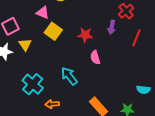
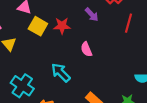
purple arrow: (112, 27) -> (92, 15), moved, turned -48
red star: (85, 35) -> (62, 26), moved

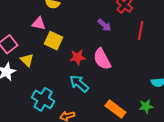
red star: (62, 26) -> (78, 57), moved
pink semicircle: (86, 49) -> (102, 59), size x1.5

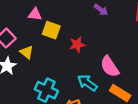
pink semicircle: (102, 59) -> (110, 67), moved
cyan arrow: (79, 84) -> (87, 83), moved

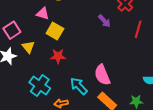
red star: (77, 45) -> (58, 56), moved

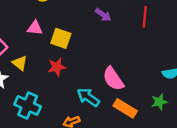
pink triangle: (43, 13) -> (35, 28), moved
yellow square: (55, 31) -> (61, 38), moved
cyan cross: (40, 85) -> (28, 105), moved

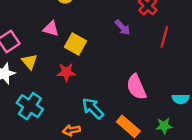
pink semicircle: (113, 79) -> (136, 87), moved

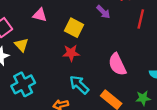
yellow square: (75, 44) -> (74, 28), moved
red star: (66, 72) -> (71, 53), moved
cyan cross: (30, 106) -> (23, 84), turned 30

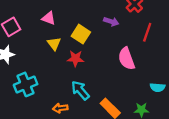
purple arrow: (103, 12) -> (111, 22), turned -32
yellow triangle: (22, 45) -> (54, 44), moved
pink semicircle: (117, 64) -> (126, 59), moved

